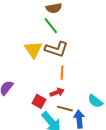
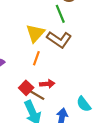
orange line: (62, 73) -> (36, 58), moved
brown line: (65, 109) -> (37, 95), moved

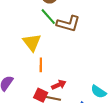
brown L-shape: (59, 39) -> (68, 24), moved

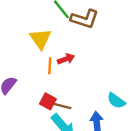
red arrow: (59, 85) -> (66, 59), moved

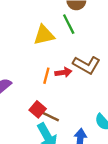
brown L-shape: (85, 19) -> (87, 65), moved
yellow triangle: (40, 39) -> (44, 35), moved, turned 40

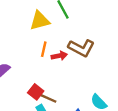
orange line: (46, 76) -> (44, 49), moved

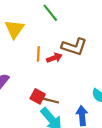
yellow triangle: (40, 21) -> (14, 29), moved, turned -30

